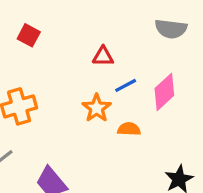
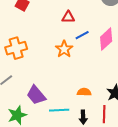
orange semicircle: (129, 129) -> (84, 92), moved

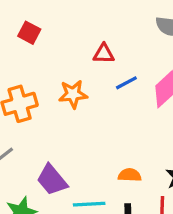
orange star: (64, 49) -> (73, 94), moved, turned 30

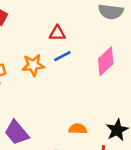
blue line: (126, 83) -> (62, 56), moved

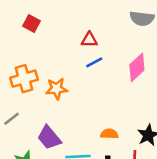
orange star: (33, 65) -> (57, 89), moved

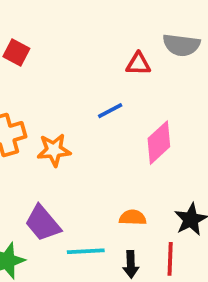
red triangle: (89, 40) -> (138, 64), moved
pink diamond: (137, 67) -> (159, 143), moved

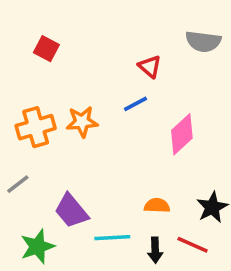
red triangle: (138, 64) -> (150, 66), moved, turned 40
orange star: (54, 150) -> (82, 122), moved
red line: (170, 259) -> (193, 245), turned -68

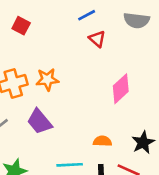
blue line: (136, 104) -> (87, 15), moved
purple trapezoid: (71, 211) -> (39, 121), moved

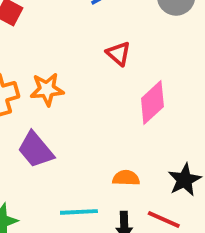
red triangle: (97, 39) -> (119, 54), moved

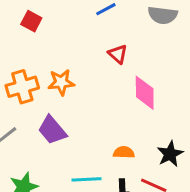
pink diamond: (152, 103) -> (145, 93), turned -48

